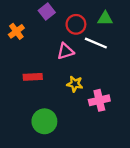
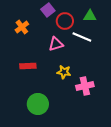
purple square: (47, 11) -> (48, 10), moved
orange cross: (16, 31) -> (22, 27), moved

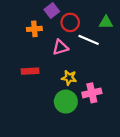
green triangle: (90, 16) -> (106, 22), moved
orange cross: (22, 27) -> (34, 29), moved, turned 32
green circle: (38, 104) -> (66, 102), moved

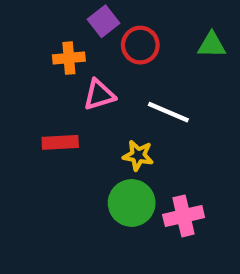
white line: (89, 40) -> (168, 112), moved
pink triangle: (60, 47) -> (99, 95), moved
pink cross: (92, 93) -> (184, 216), moved

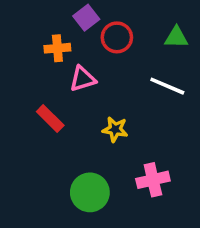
white line: (168, 112) -> (167, 86), moved
red rectangle: (60, 142) -> (50, 119), turned 48
green circle: (132, 203) -> (90, 192), moved

